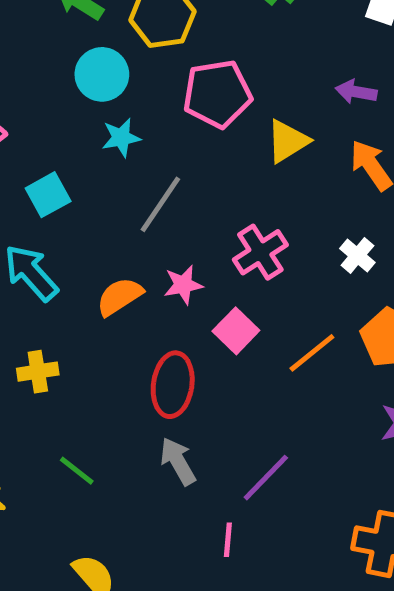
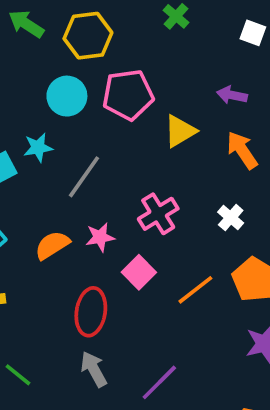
cyan circle: (102, 74) -> (67, 96), moved
cyan star: (121, 138) -> (38, 148), moved

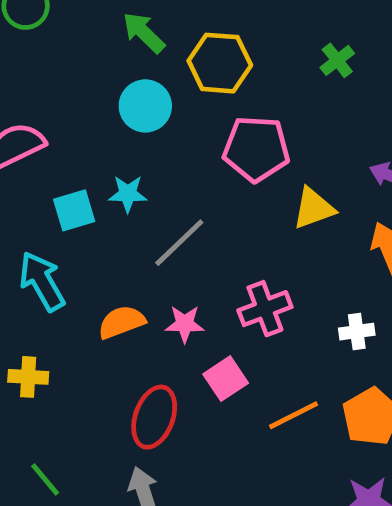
cyan circle: (67, 96) -> (145, 106), moved
white cross: (231, 218) -> (357, 332), turned 30

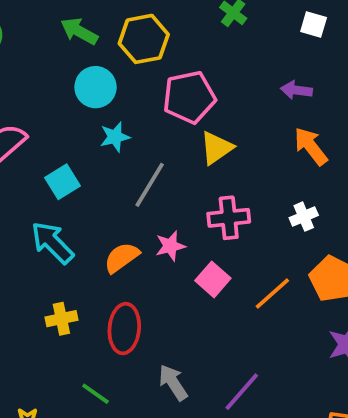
cyan star: (128, 194) -> (115, 137), moved
yellow triangle: (314, 208) -> (216, 148), moved
pink cross: (265, 309) -> (229, 218), turned 30
red ellipse: (154, 417) -> (124, 329), moved

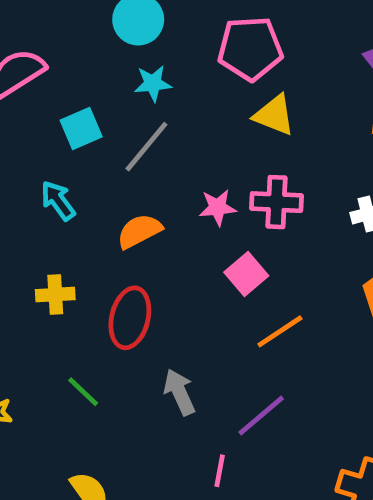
yellow triangle: (216, 148) -> (274, 115), turned 48
gray line: (150, 185) -> (146, 147), moved
cyan arrow: (52, 243) -> (58, 201), size x0.7
pink star: (170, 246) -> (218, 207), moved
orange line: (272, 294) -> (280, 331), moved

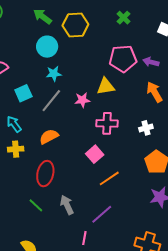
pink pentagon: (250, 49) -> (123, 59), moved
yellow triangle: (274, 115) -> (106, 86), turned -30
pink star: (218, 207) -> (82, 100), moved
yellow cross: (55, 295) -> (16, 149), moved
green line: (83, 392) -> (36, 205), moved

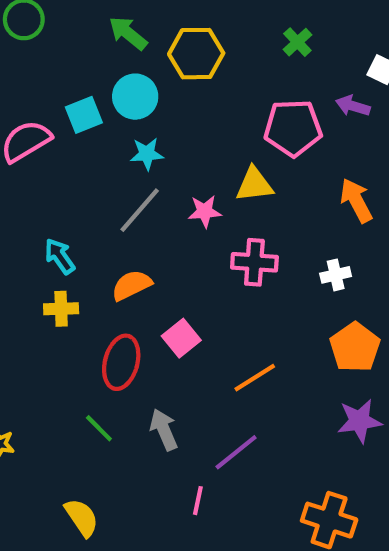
purple arrow: (151, 62) -> (353, 106), moved
cyan square: (23, 93) -> (84, 115), moved
pink square: (95, 154) -> (181, 338), moved

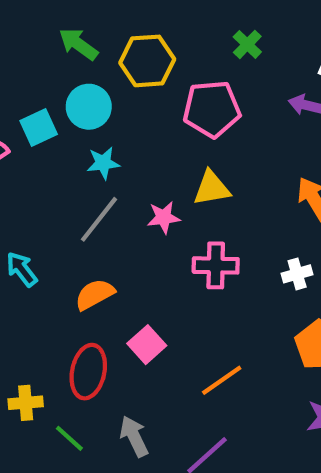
pink pentagon: (293, 128) -> (212, 109), moved
yellow cross: (61, 309) -> (26, 403), moved

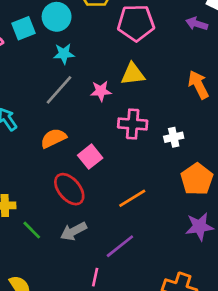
white cross: (297, 274) -> (174, 137), moved
pink square: (147, 345) -> (90, 157), moved
red ellipse: (88, 372) -> (69, 189), moved, turned -56
gray arrow: (134, 436) -> (74, 231), turned -95

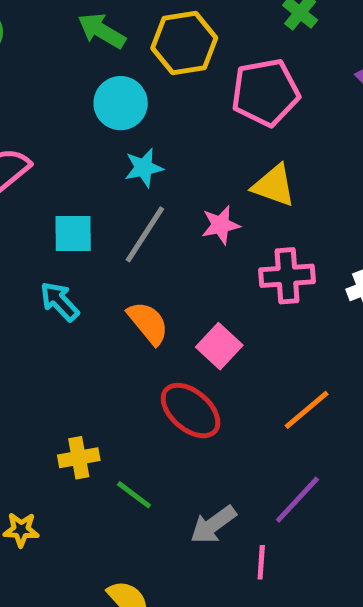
cyan square: (23, 28) -> (73, 233), moved, turned 30
yellow triangle: (133, 74) -> (274, 186), turned 35
orange semicircle: (53, 138) -> (148, 323), turned 85
gray arrow: (74, 231) -> (213, 525), moved

